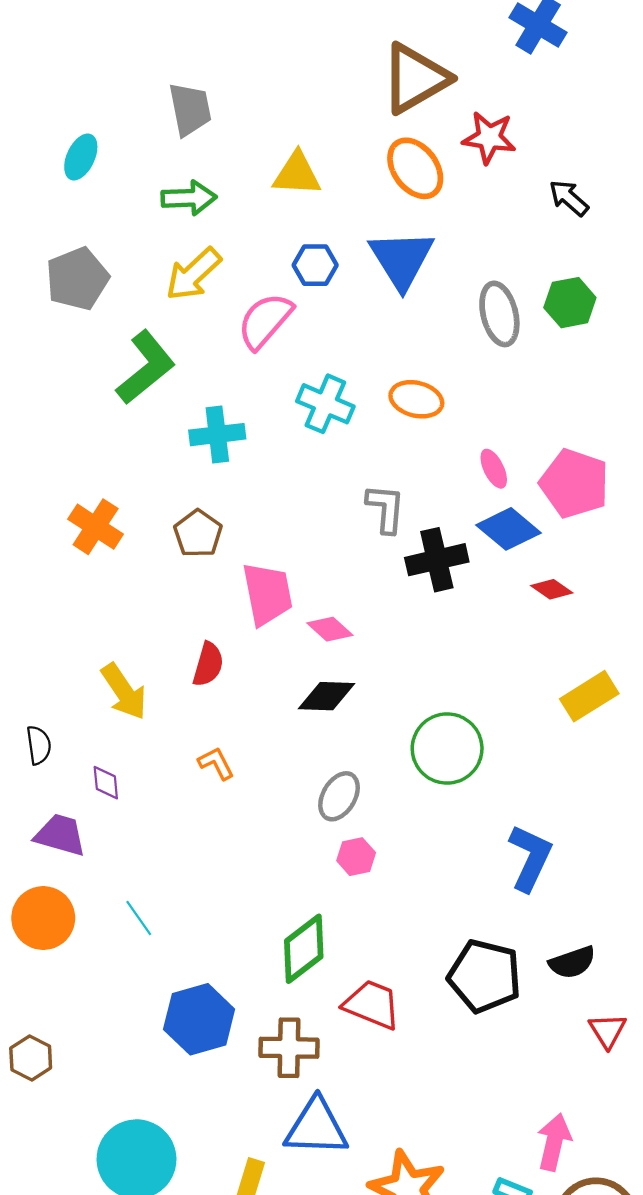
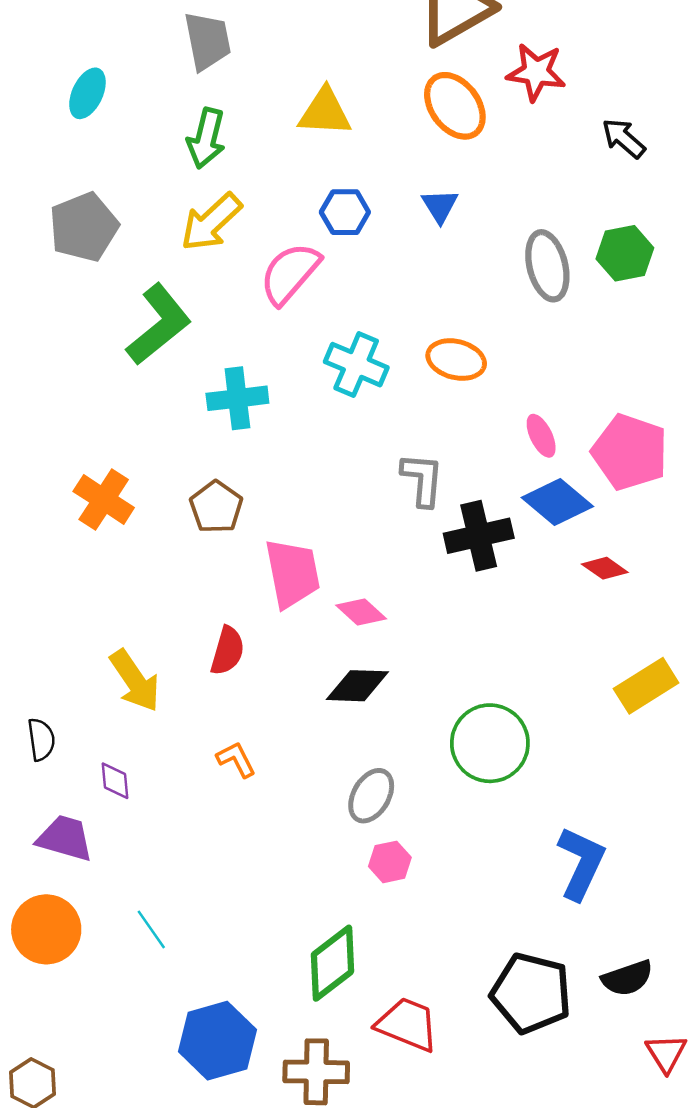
green arrow: (189, 198) -> (206, 138), turned 106
blue triangle: (402, 259) -> (440, 206), size x0.5

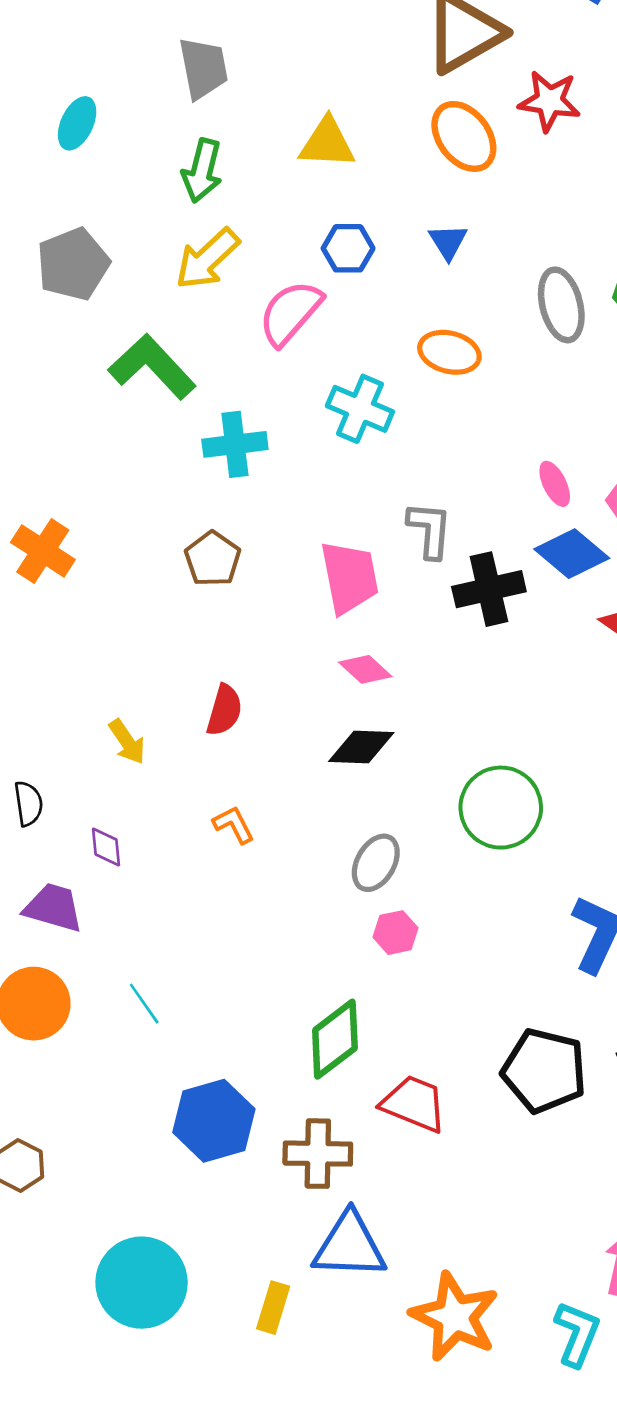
green L-shape: (159, 325) -> (152, 367), turned -94
orange ellipse: (456, 360) -> (449, 352), moved
orange cross: (104, 500) -> (43, 551), moved
pink trapezoid: (292, 573) -> (349, 577), moved
yellow arrow: (135, 681) -> (127, 742), size x0.7

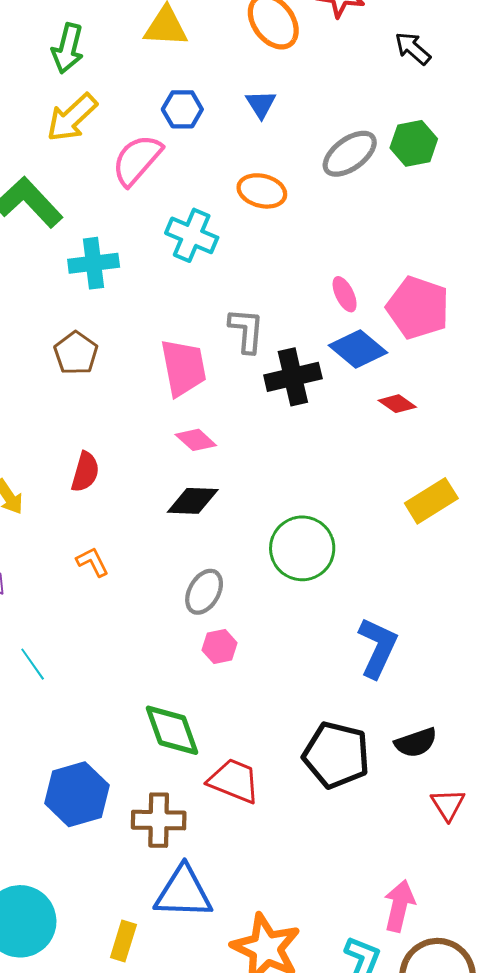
gray ellipse: (561, 305) -> (350, 154), turned 68
cyan line: (144, 1004) -> (33, 664), moved
green diamond: (335, 1039) -> (172, 730), turned -72

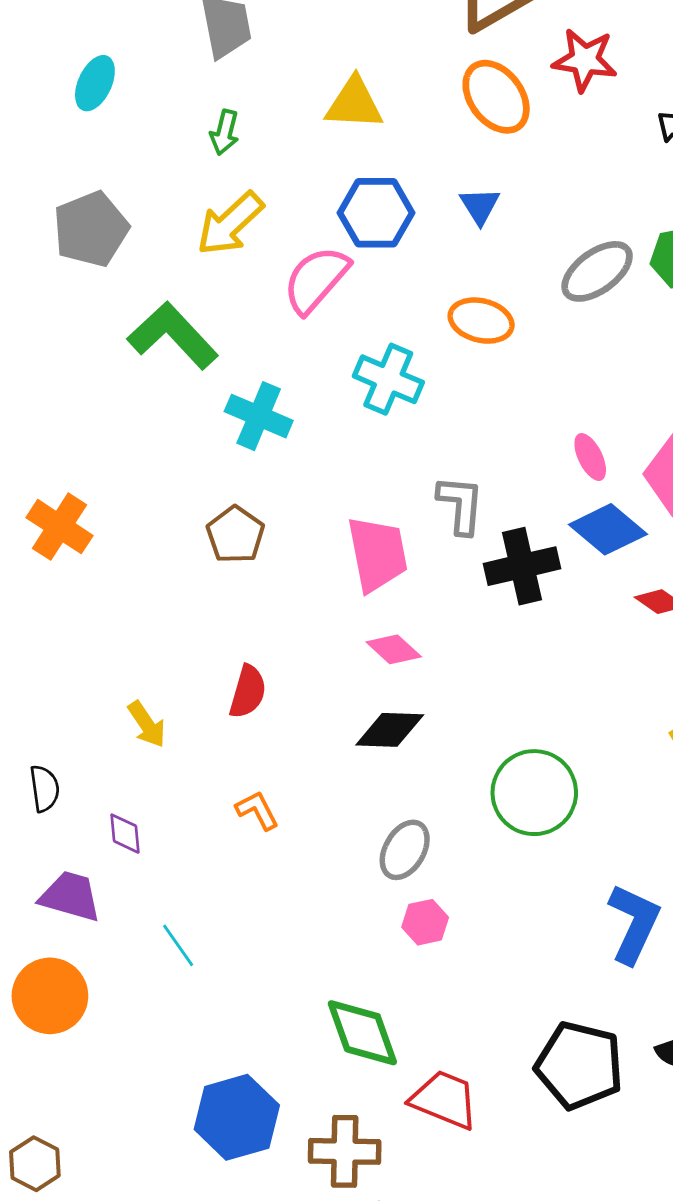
green arrow: (68, 48) -> (225, 132), size x0.7
blue hexagon: (182, 109) -> (376, 213), size x1.4
cyan cross: (94, 263) -> (259, 416), turned 30

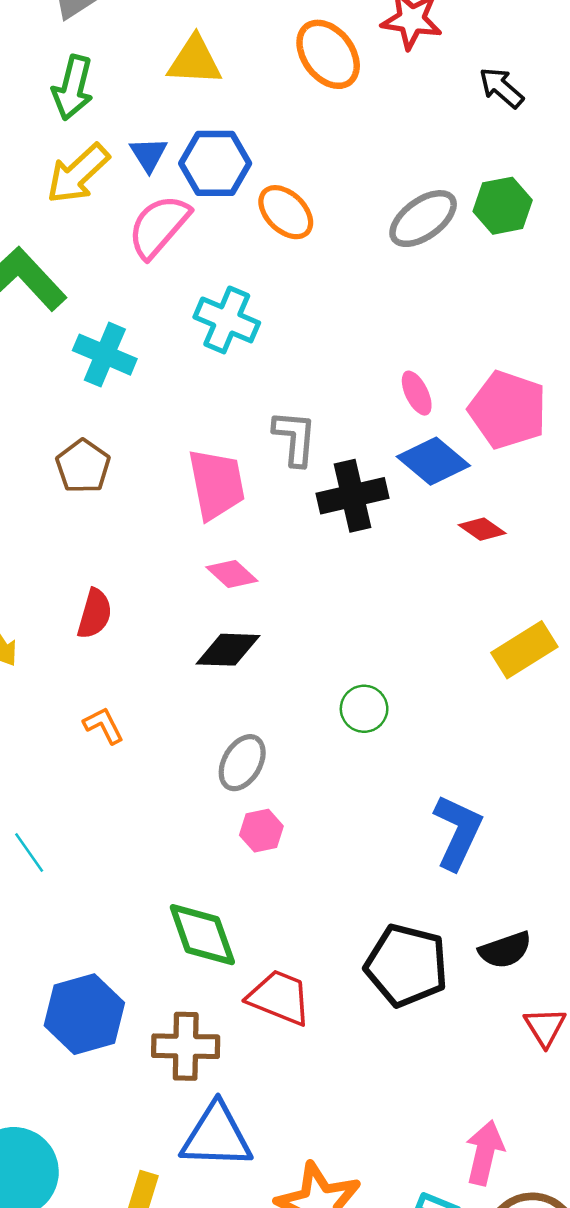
green arrow: (225, 132) -> (73, 88), size x1.5
blue triangle: (480, 206) -> (148, 154), moved
orange ellipse: (481, 321) -> (286, 212), moved, turned 30
green circle: (534, 793) -> (364, 709), size x0.6

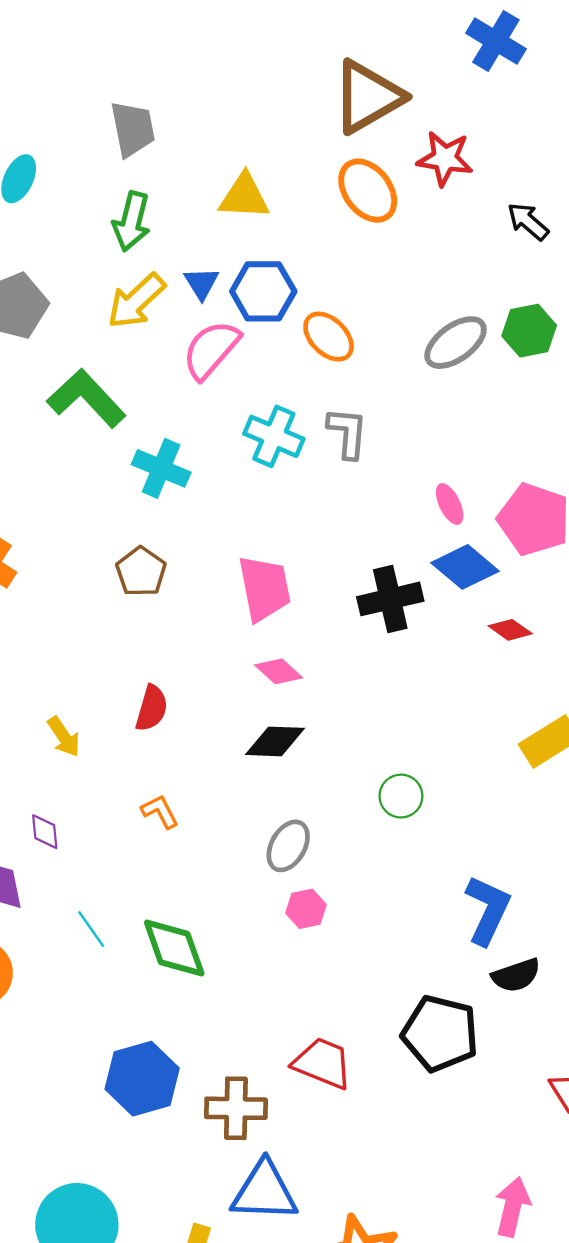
gray L-shape: (295, 438) -> (348, 433), moved
green diamond: (202, 935) -> (174, 948), moved
black semicircle: (505, 950) -> (516, 975), moved

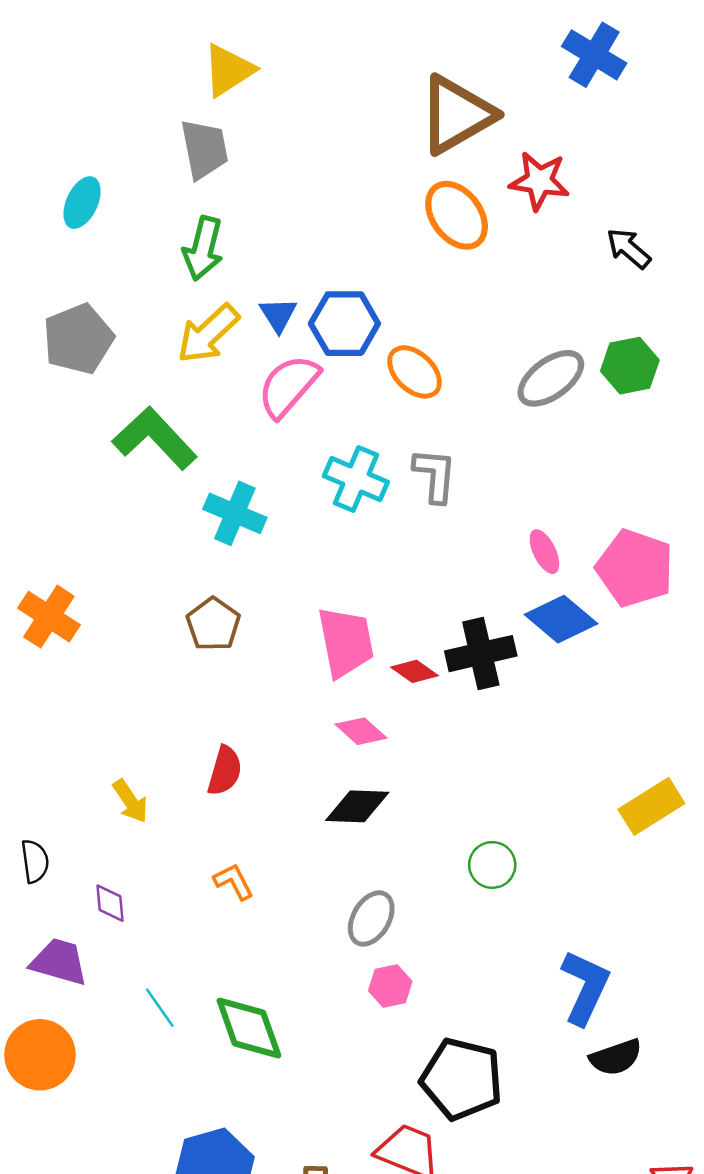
yellow triangle: (244, 197) -> (229, 70), moved, turned -36
red diamond: (510, 630) -> (415, 671), moved
black pentagon: (440, 1033) -> (462, 1079), moved

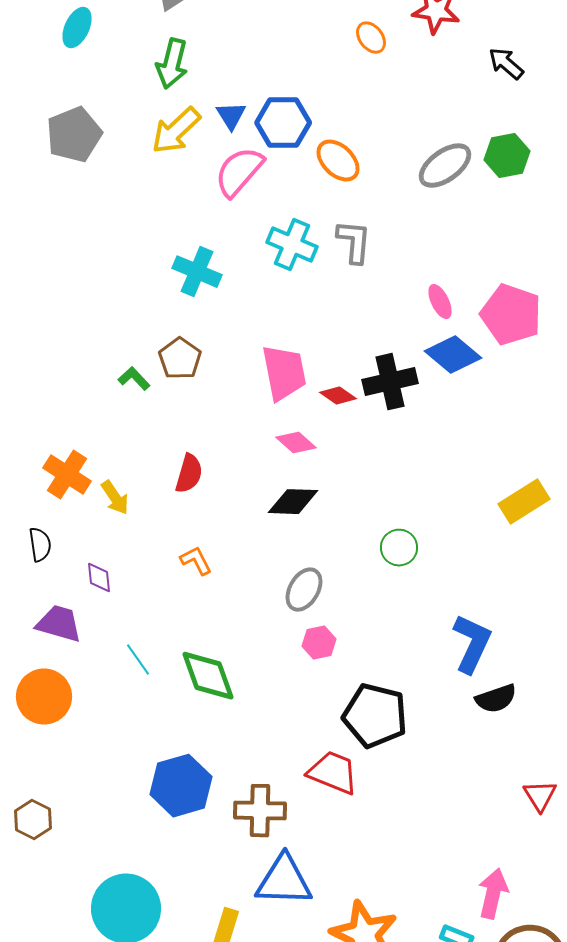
orange ellipse: (457, 215) -> (371, 38), size x0.6
green L-shape: (155, 438) -> (134, 379), moved, size x0.5
orange cross: (49, 617) -> (67, 475), moved

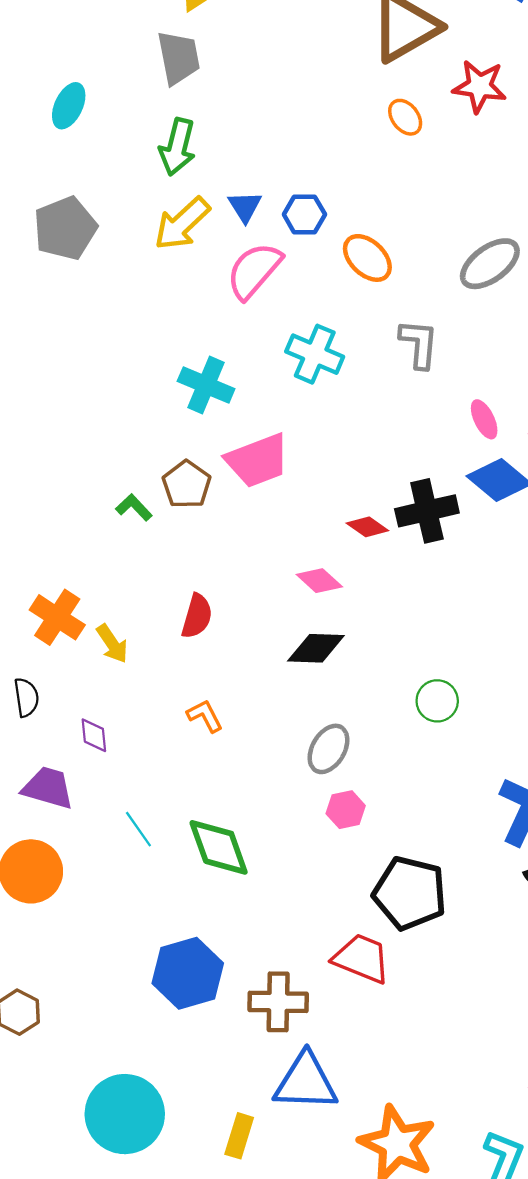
blue hexagon: (283, 123) -> (304, 214), size x0.7
gray L-shape: (354, 242) -> (419, 344), moved
pink trapezoid: (284, 373) -> (258, 461), moved, turned 80

